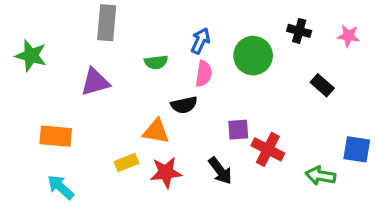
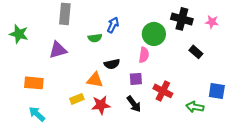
black cross: (299, 31) -> (182, 19), size x1.5
blue arrow: (200, 41) -> (113, 25), moved
pink semicircle: (204, 74) -> (144, 55), moved
purple square: (238, 130) -> (136, 79), moved

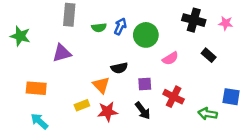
green circle: (154, 34) -> (146, 35), moved
green semicircle: (95, 38) -> (99, 28), moved
pink semicircle: (144, 55) -> (170, 58), moved, turned 49
orange triangle: (95, 80) -> (101, 85), turned 36

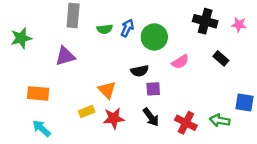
green star: (20, 36) -> (21, 38), turned -30
black semicircle: (119, 68) -> (140, 71), moved
red cross: (174, 97) -> (186, 123), moved

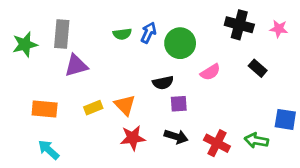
gray rectangle: (73, 16) -> (62, 34), moved
yellow rectangle: (87, 111) -> (93, 108), moved
black arrow: (151, 117) -> (176, 137), turned -36

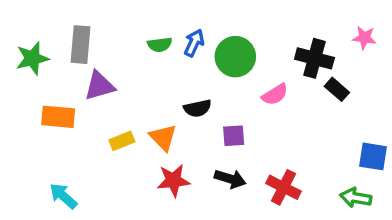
black cross: (239, 25) -> (314, 58), moved
black semicircle: (163, 83) -> (197, 108), moved
orange rectangle: (45, 109) -> (58, 117), moved
green arrow: (256, 141) -> (356, 198), moved

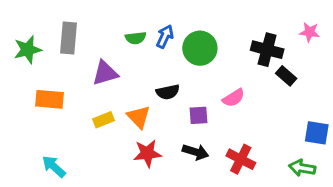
purple triangle: (99, 86) -> (105, 73), moved
pink semicircle: (275, 94) -> (234, 98), moved

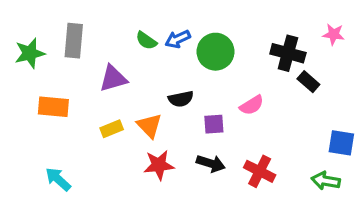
blue arrow: (165, 36) -> (178, 39), turned -140
green semicircle: (136, 38) -> (146, 41), turned 42

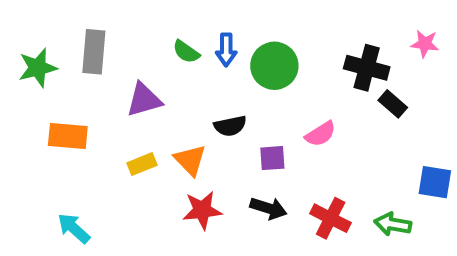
blue arrow: (178, 39) -> (226, 50), turned -65
green arrow: (326, 181) -> (393, 224), moved

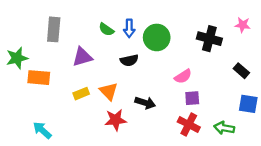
green star: (38, 68) -> (17, 58), moved
black rectangle: (393, 104) -> (241, 71), moved
black semicircle: (230, 126) -> (129, 60), moved
purple square: (272, 158) -> (192, 98), moved
black arrow: (268, 208) -> (145, 103), moved

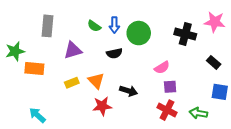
pink star: (243, 25) -> (215, 22), size x1.5

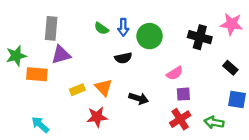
purple triangle: (73, 50) -> (61, 55), moved
red star: (102, 106) -> (97, 117), moved
red cross: (167, 110) -> (180, 119), turned 30

